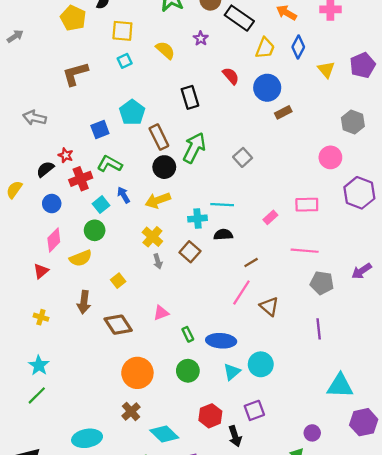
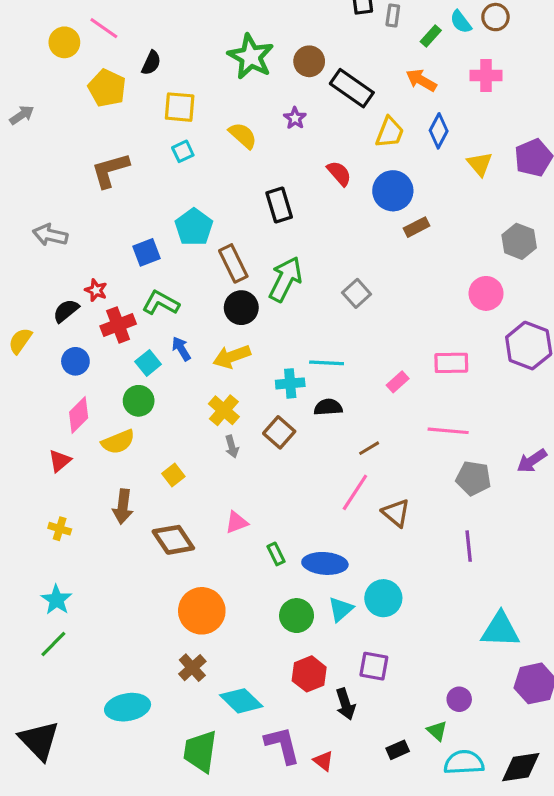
green circle: (188, 371) -> (297, 616), moved
purple square: (254, 410) -> (374, 666), turned 30

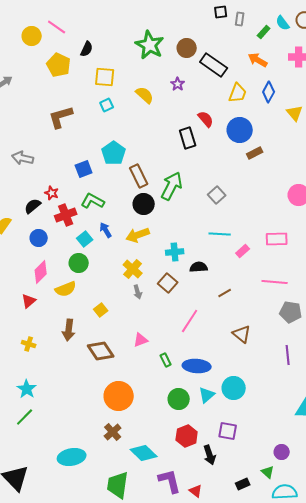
black rectangle: (279, 205) -> (188, 138), moved
cyan line: (327, 363) -> (220, 234), moved
pink line: (355, 492) -> (190, 321), moved

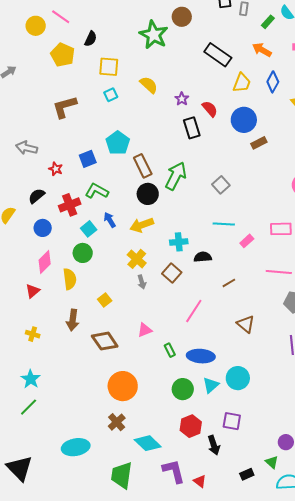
brown circle: (187, 48) -> (182, 17), moved
purple star: (178, 84) -> (182, 99), moved
red star: (52, 193) -> (56, 169), moved
yellow semicircle: (66, 289) -> (70, 279), turned -75

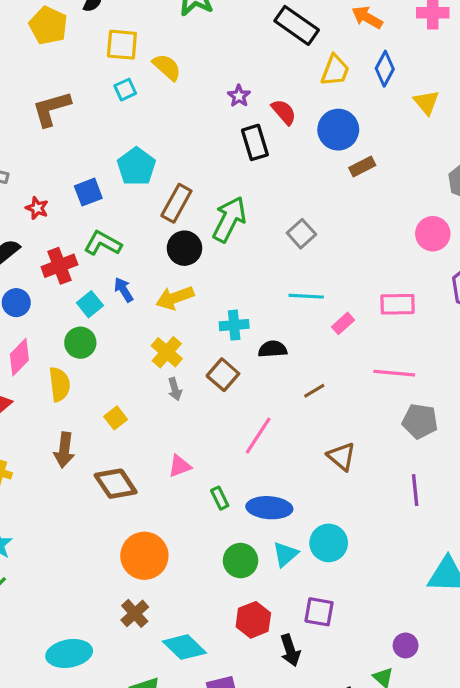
yellow semicircle: (149, 85) -> (167, 67), moved
brown rectangle: (143, 166) -> (176, 203), turned 55

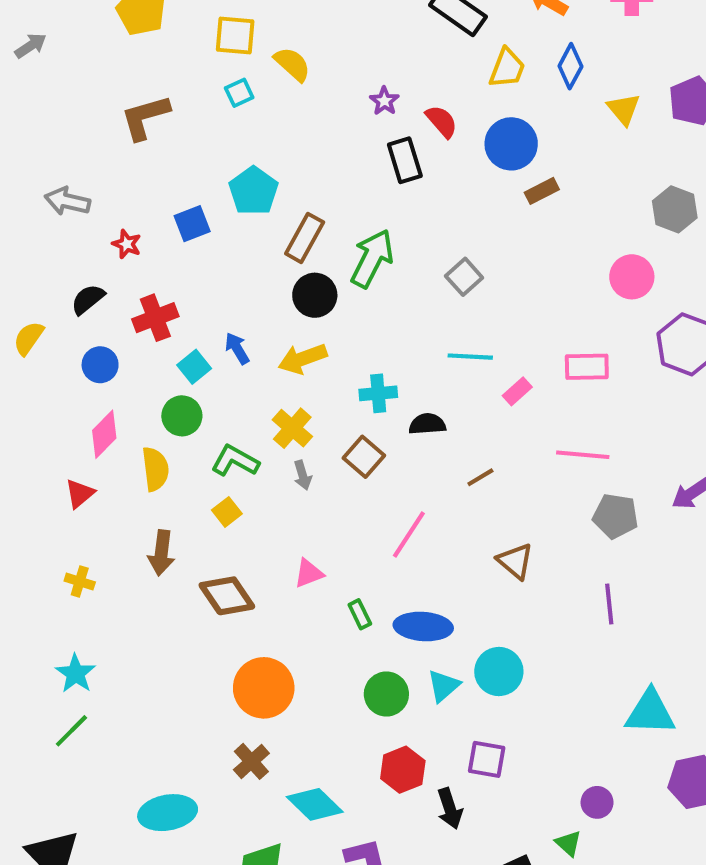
green L-shape: (103, 243) -> (235, 461), moved

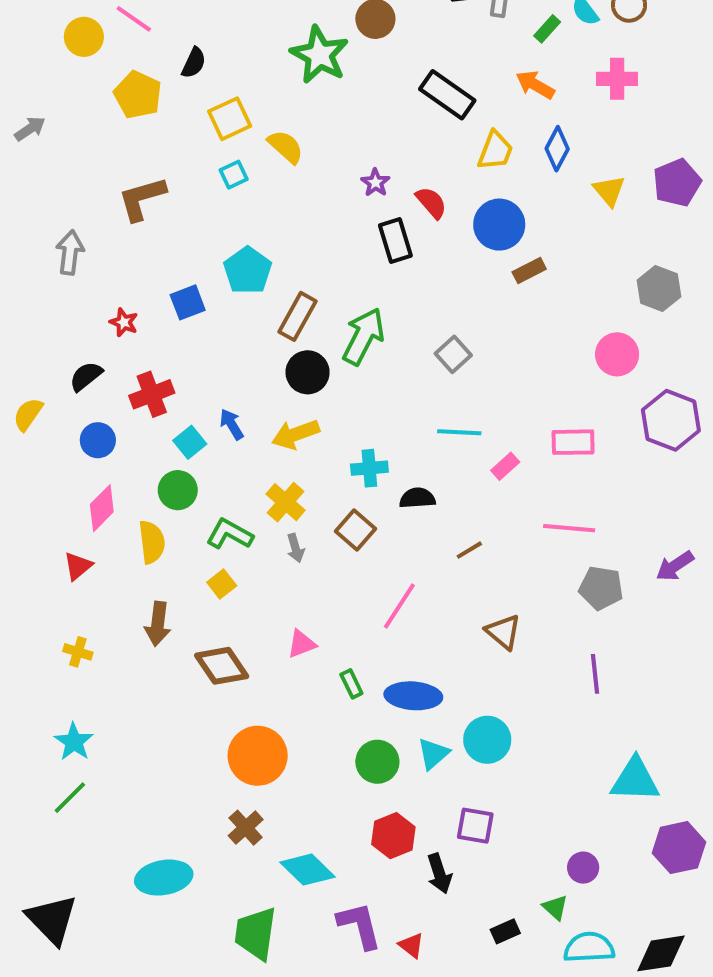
yellow square: (235, 36) -> (230, 119), turned -30
gray arrow: (67, 201) -> (70, 253), moved, turned 84

